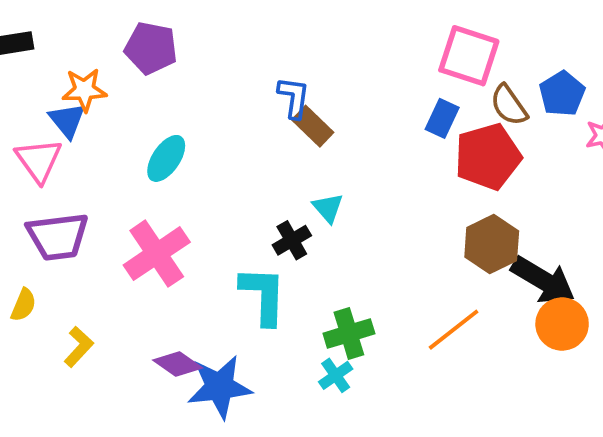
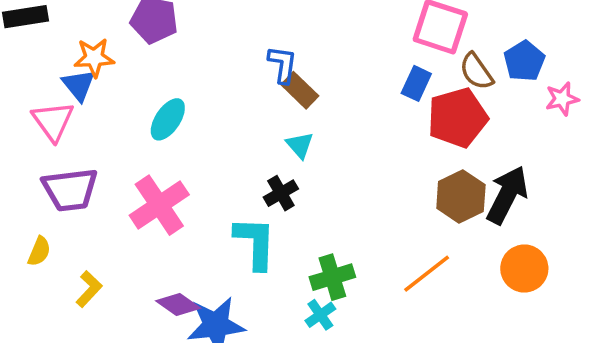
cyan triangle: (328, 208) -> (300, 145), moved
black arrow: (543, 280) -> (507, 195), moved, turned -94

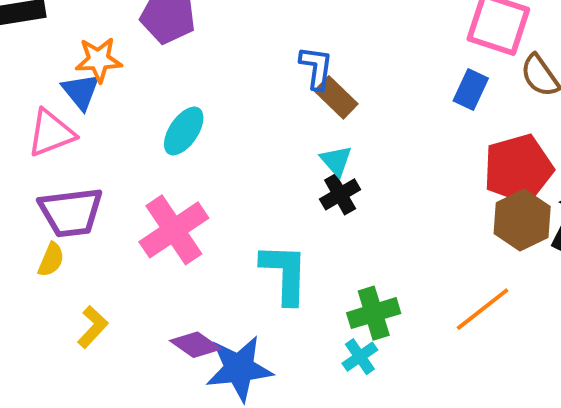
red pentagon: (457, 118) -> (518, 169), moved
pink triangle: (53, 121) -> (51, 133), turned 45
black cross: (281, 193) -> (340, 194), moved
yellow semicircle: (39, 251) -> (51, 260), moved

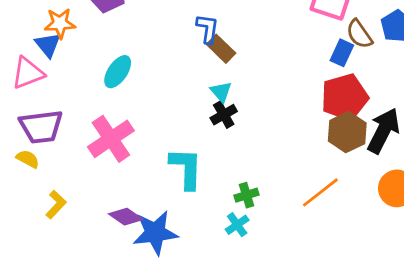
blue rectangle: (471, 89) -> (342, 53), moved
yellow semicircle: (51, 260) -> (28, 159), turned -85
green cross: (374, 313) -> (247, 195), size x0.7

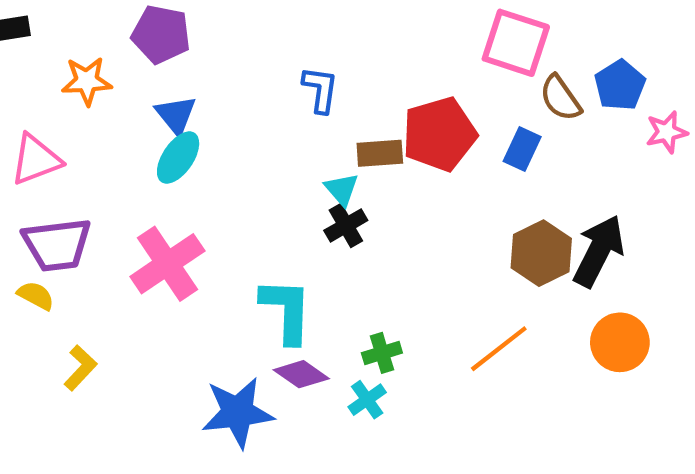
blue triangle: (48, 45) -> (176, 115), moved
brown rectangle: (221, 49) -> (380, 153), moved, turned -48
blue rectangle: (342, 53) -> (522, 149), moved
red pentagon: (345, 97) -> (439, 134), moved
purple diamond: (126, 217) -> (301, 374), moved

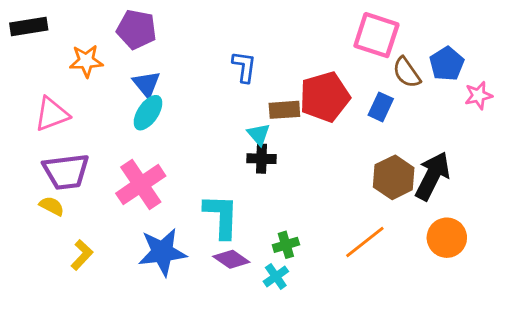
black cross: (346, 225) -> (261, 159), turned 32
blue star: (238, 412) -> (162, 252), moved

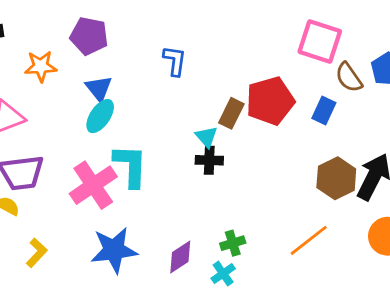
blue L-shape: (244, 67) -> (175, 61), moved
brown rectangle: (284, 110) -> (231, 113), turned -60
cyan L-shape: (221, 216) -> (131, 166), moved
purple diamond: (231, 259) -> (180, 257), turned -68

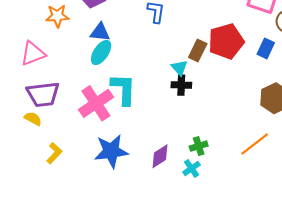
blue triangle: (99, 88) -> (100, 32), turned -45

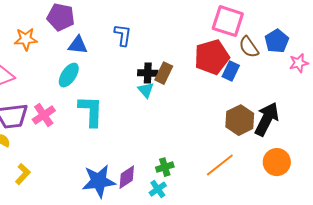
blue triangle: (100, 32) -> (78, 45), moved
red pentagon: (226, 41) -> (212, 57), moved
black cross: (181, 85) -> (148, 73), moved
pink cross: (96, 103) -> (44, 115), moved, size x0.7
blue star: (111, 151) -> (99, 181), moved

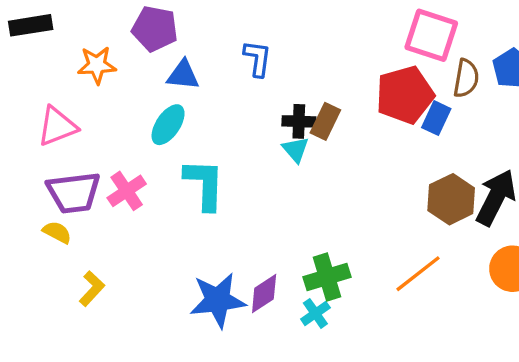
brown semicircle: (249, 47) -> (466, 78), turned -135
green cross: (165, 167) -> (327, 277), size x1.5

